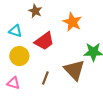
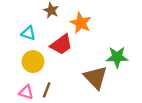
orange star: (72, 22) -> (81, 23), moved
brown line: (45, 78) -> (47, 90), moved

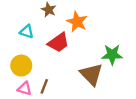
yellow circle: (33, 62) -> (21, 66), moved

